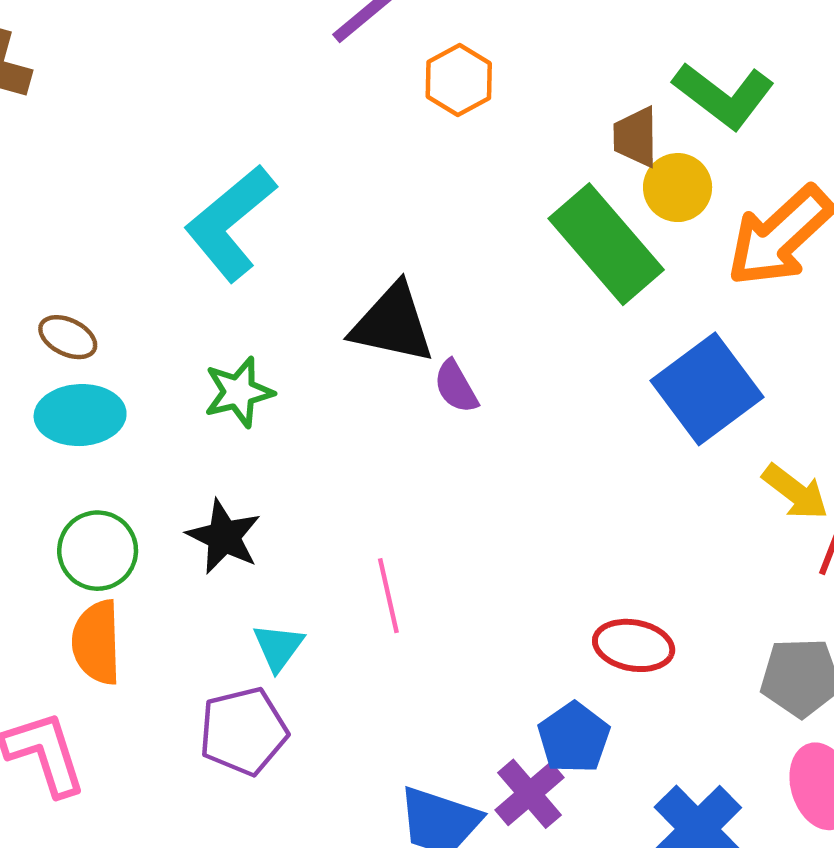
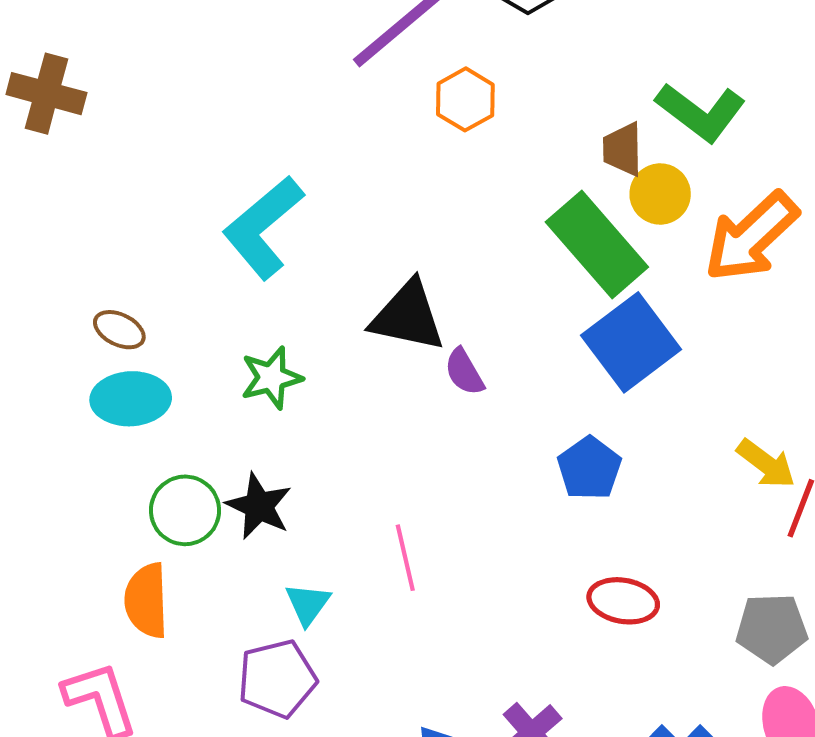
blue square: (707, 389) -> (631, 342), moved
green circle: (98, 551) -> (185, 510), moved
blue pentagon: (574, 738) -> (589, 468), moved

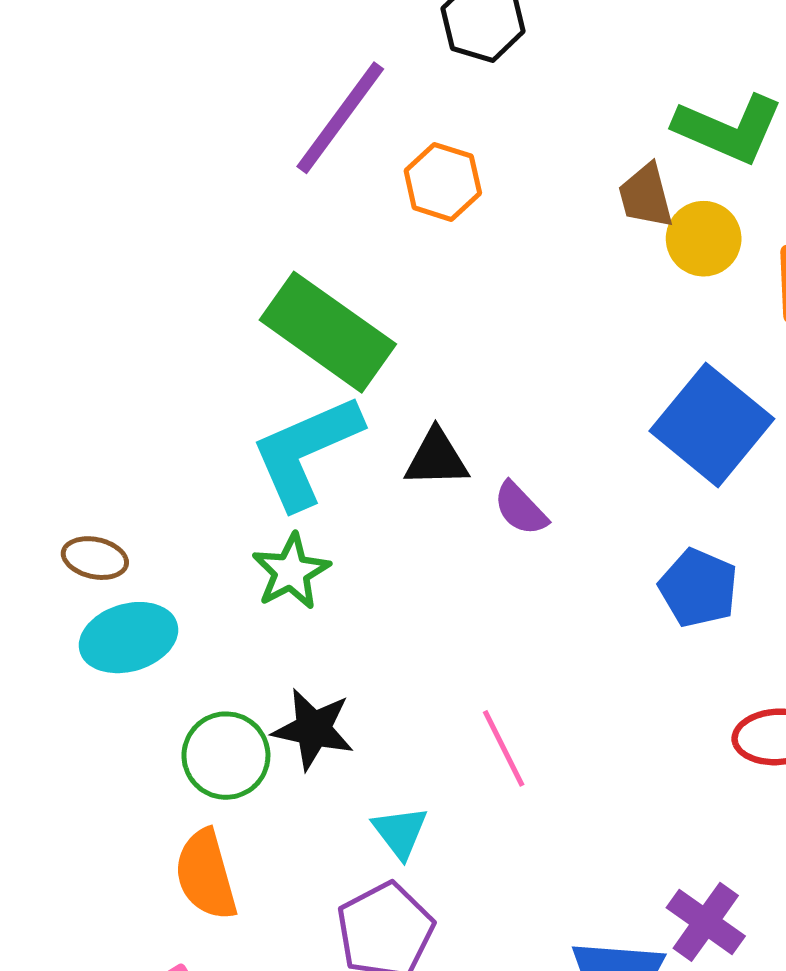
cyan L-shape: (263, 227) -> (306, 451), moved, turned 30
green rectangle: (597, 245) -> (328, 332), moved
black triangle: (408, 316) -> (437, 458), size x0.7

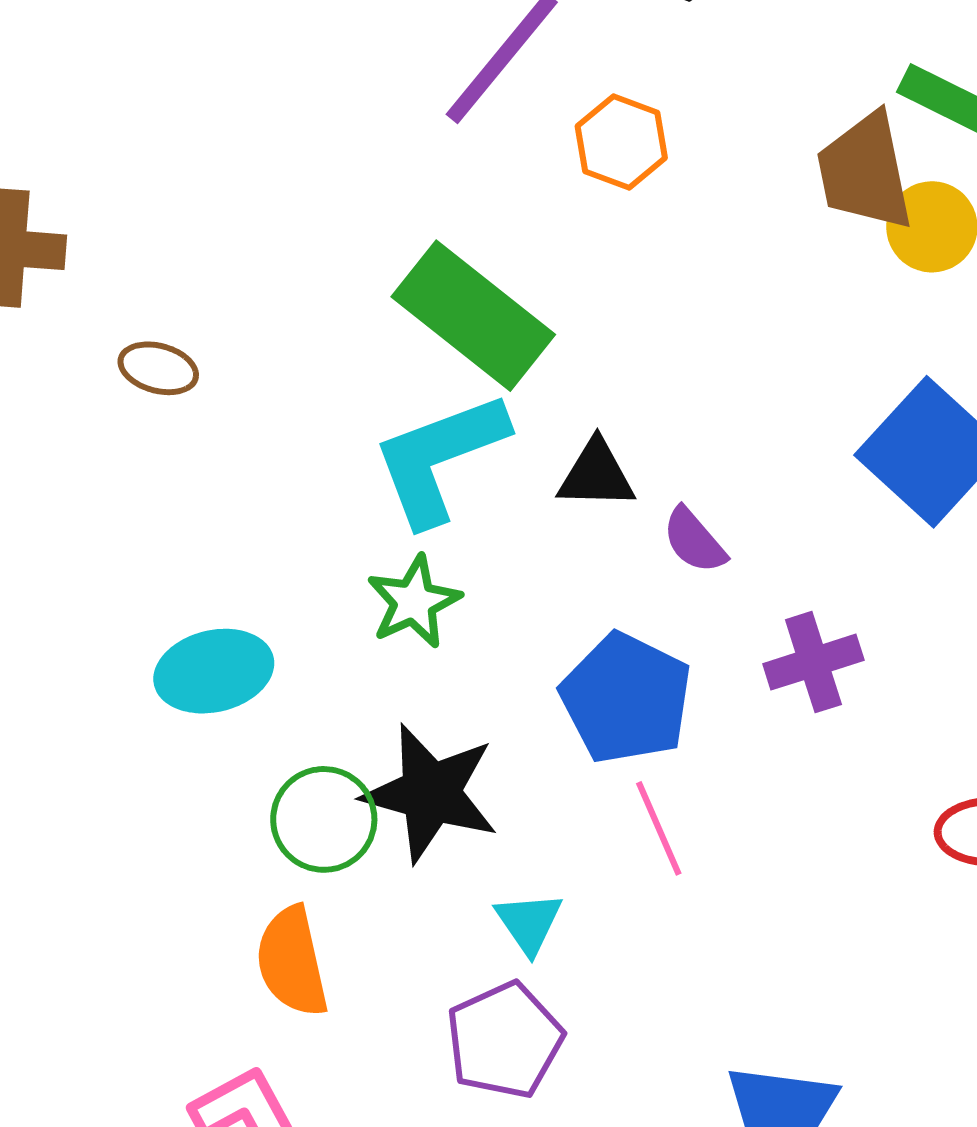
brown trapezoid: (646, 196) -> (865, 172), size x1.5
brown ellipse: (95, 558) -> (158, 368), moved
blue pentagon: (698, 588) -> (626, 698), moved, size x1.4
black star: (313, 729) -> (431, 793), size x1.4
purple cross: (706, 922) -> (813, 662), moved, turned 34

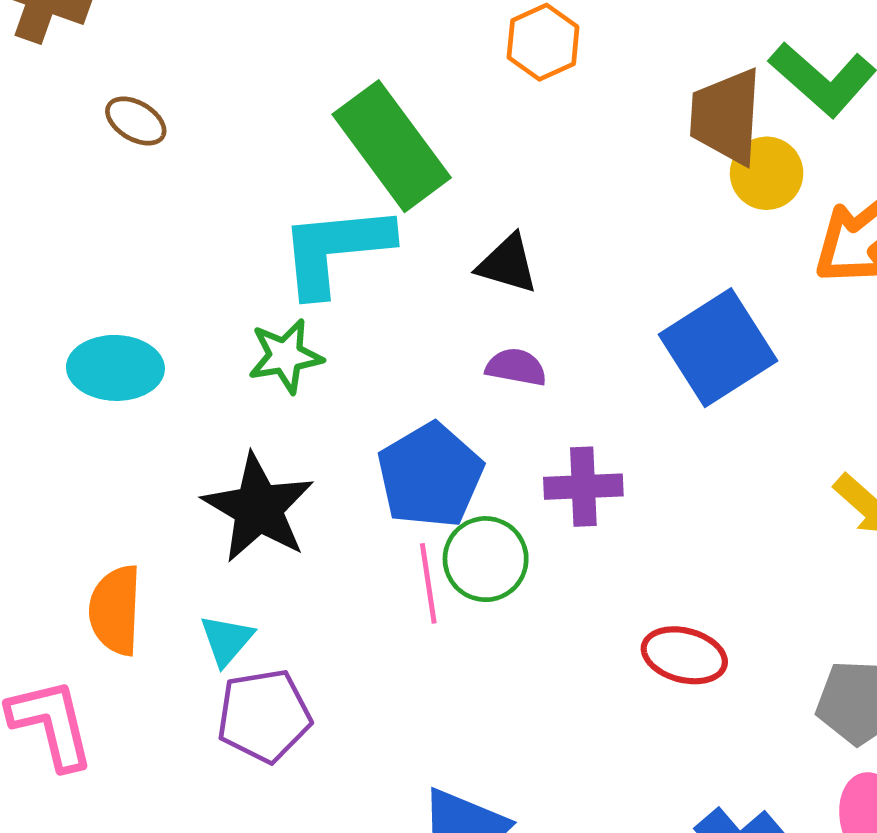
black triangle: (596, 475) -> (508, 264), moved
purple semicircle: (694, 540) -> (516, 367), turned 126
green circle: (324, 819) -> (486, 559), moved
cyan triangle: (529, 923) -> (227, 640), moved

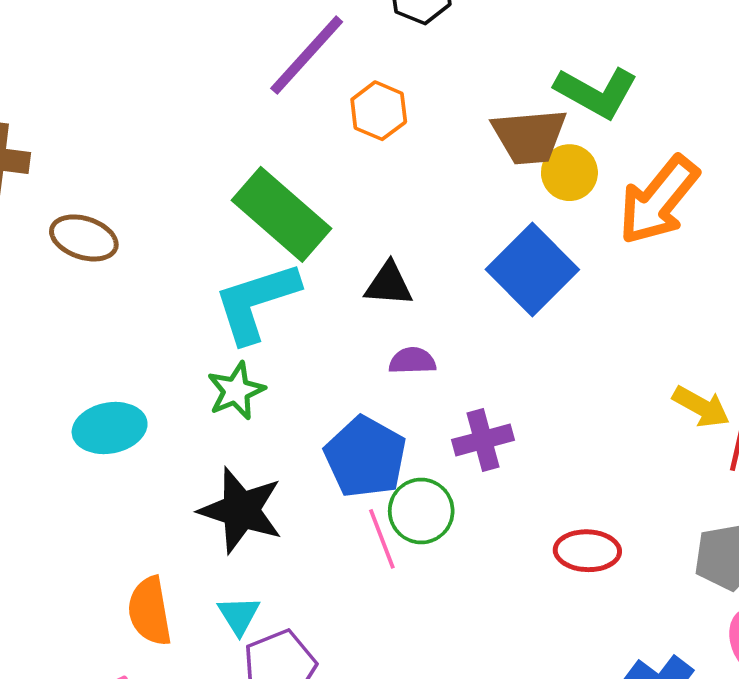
brown trapezoid: (726, 116) -> (529, 136), turned -86
brown ellipse: (136, 121) -> (84, 238), size x1.4
blue square: (718, 348) -> (532, 270), moved

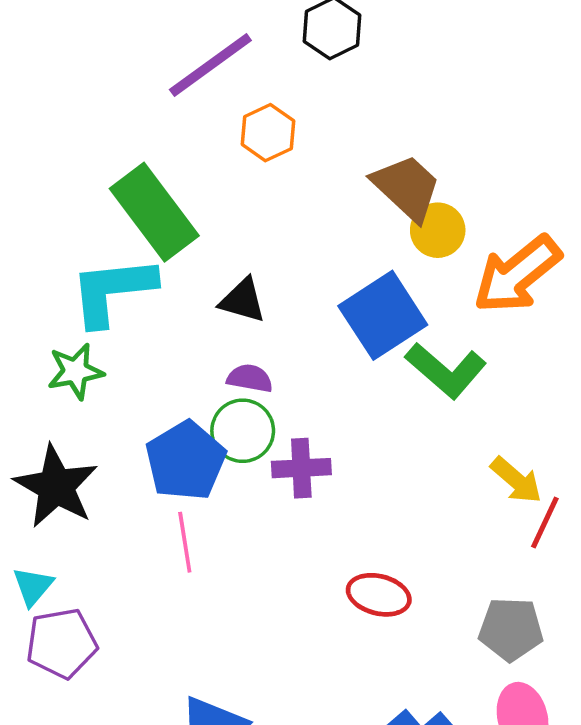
green L-shape: (596, 92) -> (446, 370), moved
brown trapezoid: (529, 136) -> (407, 187), turned -144
green circle: (421, 511) -> (243, 431), moved

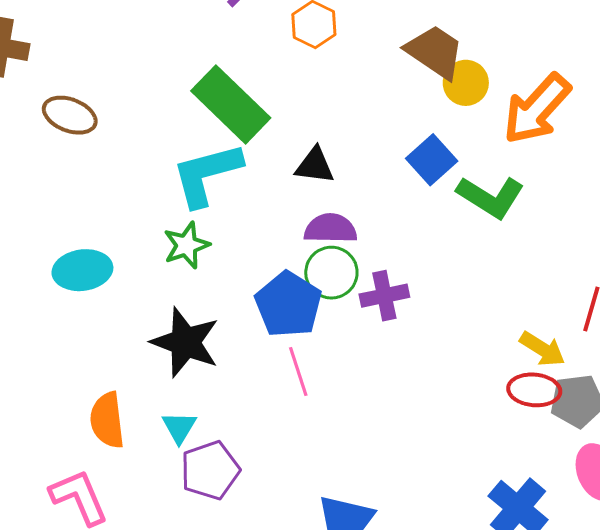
blue square: (383, 315) -> (432, 160), size x0.7
purple semicircle: (250, 378) -> (331, 229), size x1.4
yellow arrow: (516, 480) -> (542, 349), moved
red ellipse: (379, 595) -> (534, 390), moved

